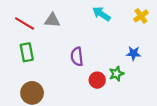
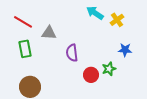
yellow cross: (141, 16) -> (117, 20), moved
gray triangle: (52, 20) -> (49, 33), moved

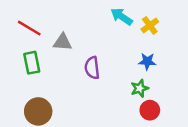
blue star: (125, 50) -> (147, 61), moved
red circle: (91, 75) -> (150, 110), moved

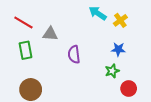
red circle: (150, 110) -> (129, 89), moved

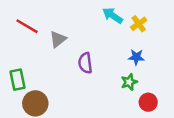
gray triangle: (50, 34) -> (58, 39), turned -42
green rectangle: (25, 50) -> (17, 80), moved

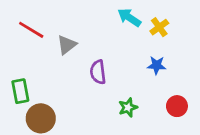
green star: (129, 82) -> (128, 107), moved
red circle: (148, 102) -> (177, 106), moved

